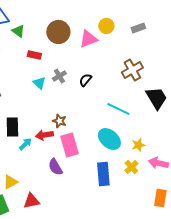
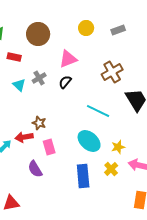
pink triangle: (88, 39) -> (68, 59), moved
pink rectangle: (69, 145) -> (49, 147), size x0.7

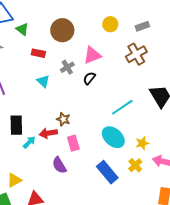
brown cross: (112, 72) -> (136, 54), moved
gray cross: (39, 78) -> (67, 67), moved
cyan line: (98, 111) -> (122, 107), turned -60
blue rectangle: (83, 176) -> (107, 172), turned -35

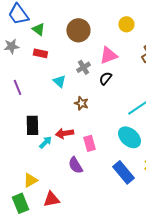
red rectangle: (38, 53) -> (40, 53), moved
brown star: (63, 119) -> (81, 103), moved

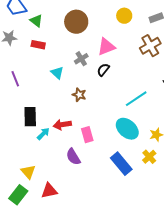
yellow triangle: (30, 180) -> (28, 172), turned -42
green rectangle: (20, 203) -> (18, 195), turned 60

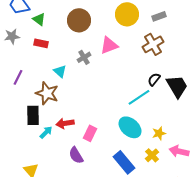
yellow circle: (124, 16) -> (127, 14), size x1.5
black semicircle: (103, 70) -> (154, 79), moved
purple line: (15, 79) -> (18, 77), turned 49
brown star: (79, 95) -> (47, 93), moved, size x1.6
pink rectangle: (87, 135) -> (90, 133), turned 42

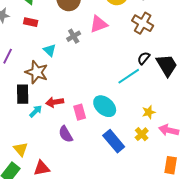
brown cross: (153, 44) -> (143, 23), turned -30
cyan ellipse: (130, 127) -> (105, 106), moved
pink rectangle: (90, 133) -> (80, 112), turned -42

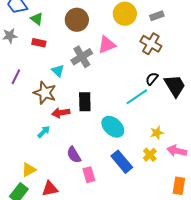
gray cross: (74, 36) -> (82, 57), size x1.5
black rectangle: (23, 94) -> (85, 102), moved
red arrow: (55, 102) -> (61, 113), moved
pink rectangle: (80, 112) -> (89, 175), moved
yellow triangle: (21, 149) -> (29, 170), turned 42

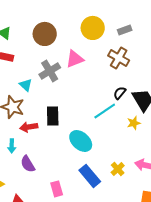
cyan arrow: (44, 132) -> (12, 146), turned 136
yellow star: (157, 133) -> (134, 123), moved
purple semicircle: (74, 155) -> (28, 164), moved

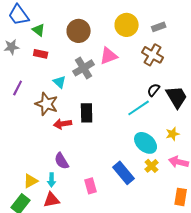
yellow star: (134, 123) -> (173, 134), moved
cyan ellipse: (81, 141) -> (146, 143), moved
cyan arrow: (12, 146) -> (52, 180), moved

